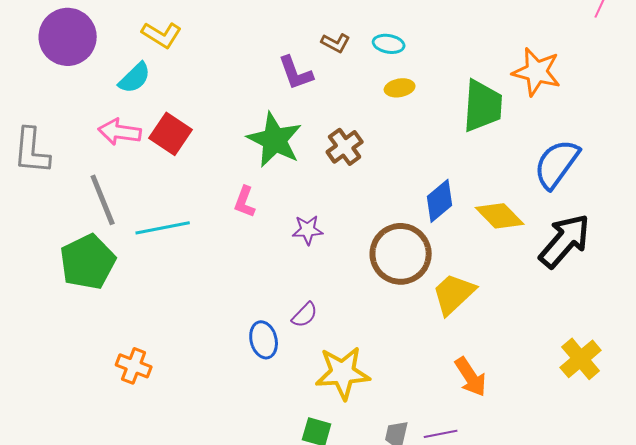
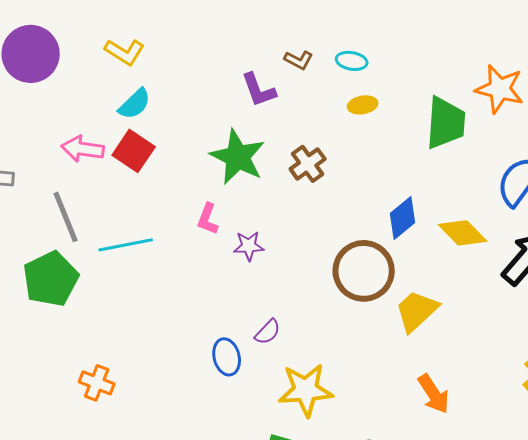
cyan semicircle: (135, 78) -> (135, 104), moved
purple star: (308, 230) -> (249, 246), moved

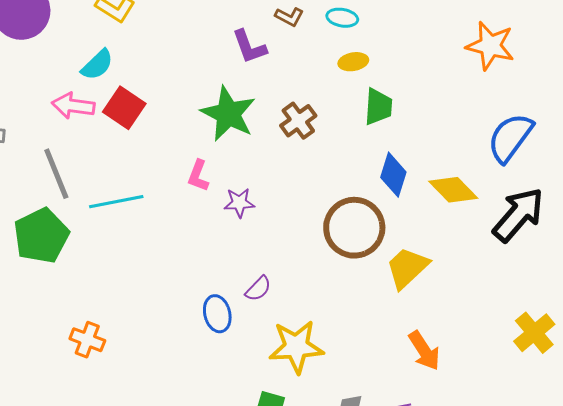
cyan semicircle: (135, 104) -> (97, 65), moved
green trapezoid: (446, 123) -> (378, 107), moved, size x0.7
blue diamond: (403, 218) -> (393, 175), turned -33

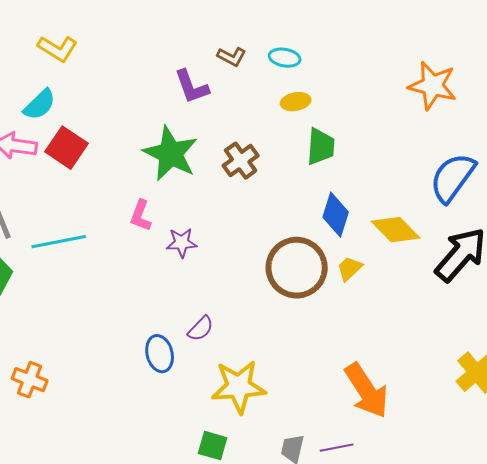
yellow trapezoid: (407, 268) -> (350, 269), moved, size x0.6
orange arrow: (424, 351) -> (367, 391), size x1.4

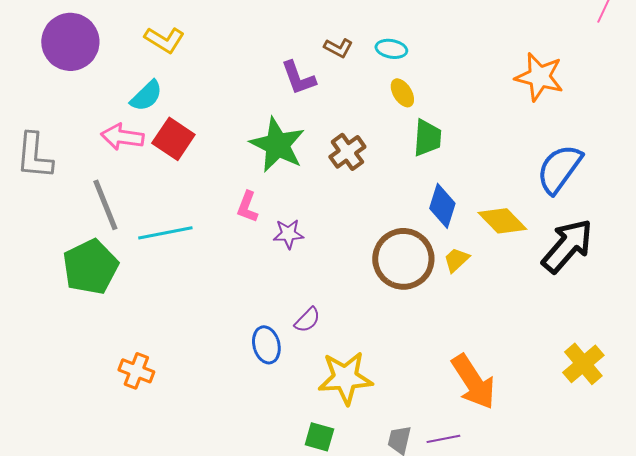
yellow ellipse: (296, 102) -> (402, 93), turned 68

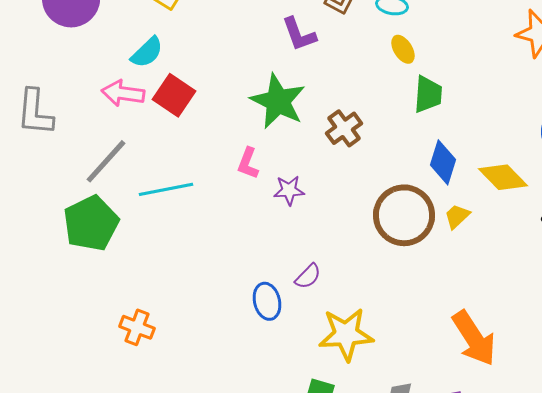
brown cross: (347, 152) -> (344, 128), moved
gray line: (105, 205) -> (106, 161), turned 64

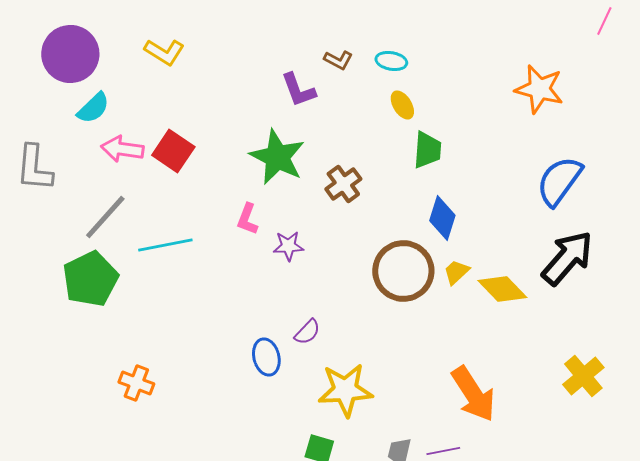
cyan semicircle: (147, 52) -> (93, 108), moved
yellow diamond: (503, 177) -> (502, 289), moved

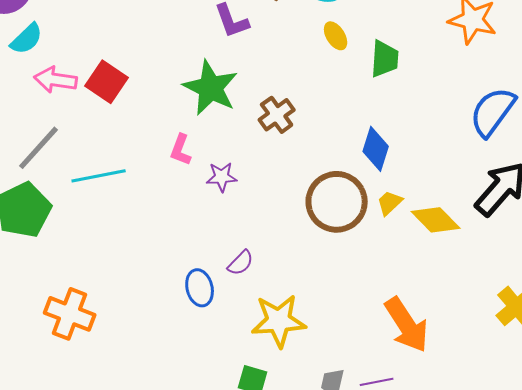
green trapezoid: (427, 150) -> (385, 59), moved
orange cross: (136, 383) -> (70, 314), size x1.4

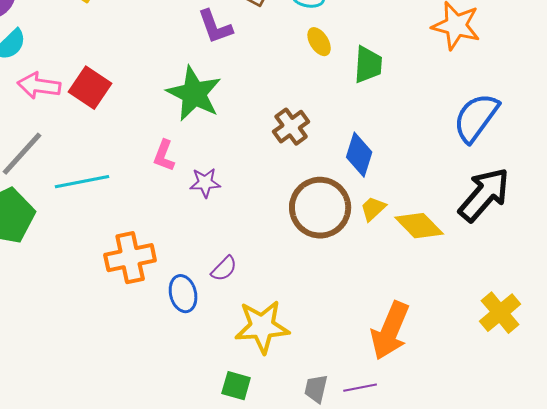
brown cross: (277, 115) -> (291, 127), moved
orange cross: (70, 314) -> (130, 258), moved, turned -33
orange arrow: (407, 325) -> (390, 331), turned 56

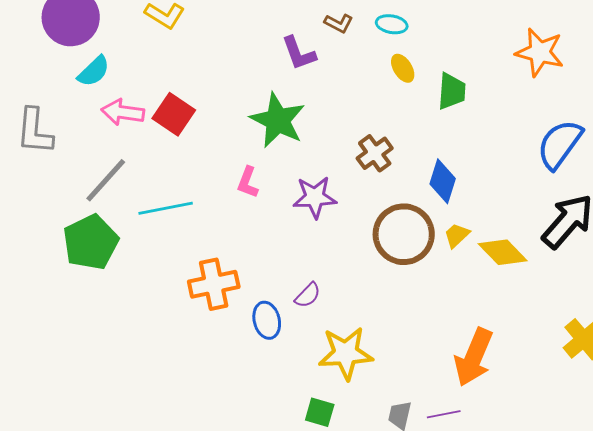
purple star: (205, 183) -> (315, 197), moved, size x1.4

